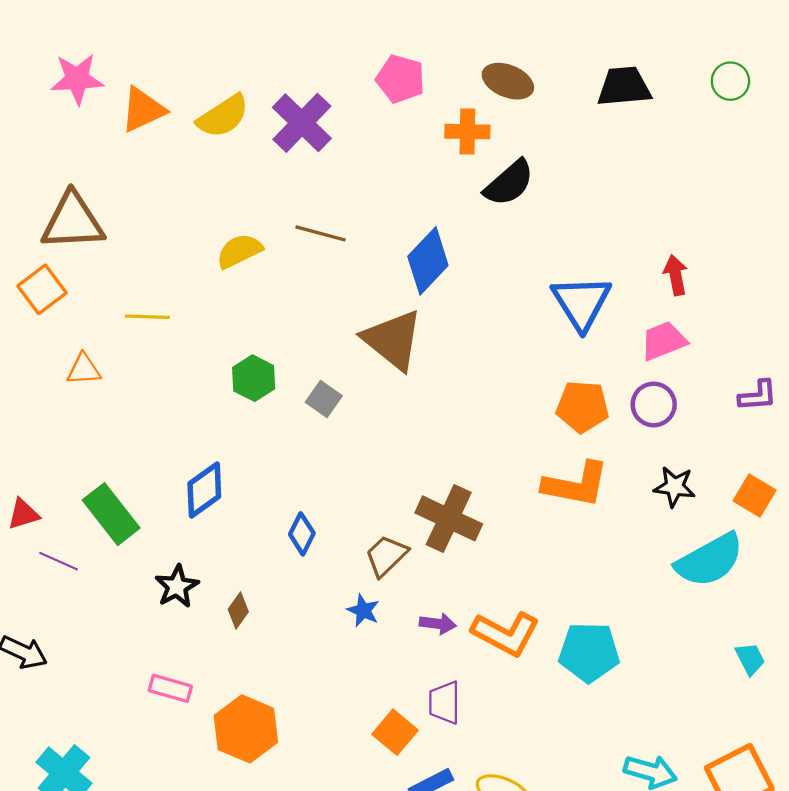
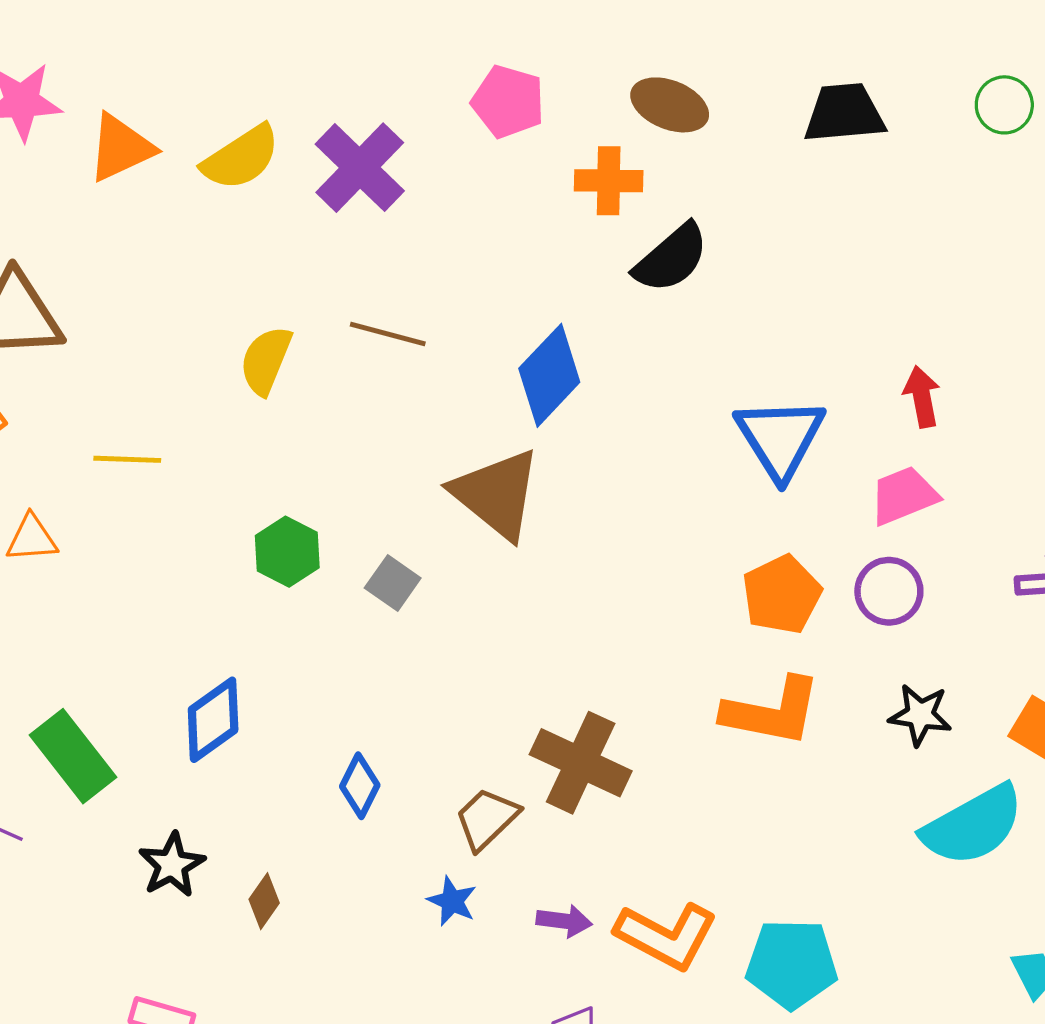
yellow semicircle: (239, 251) -> (266, 360), turned -42
orange pentagon: (582, 407) -> (782, 595), turned -30

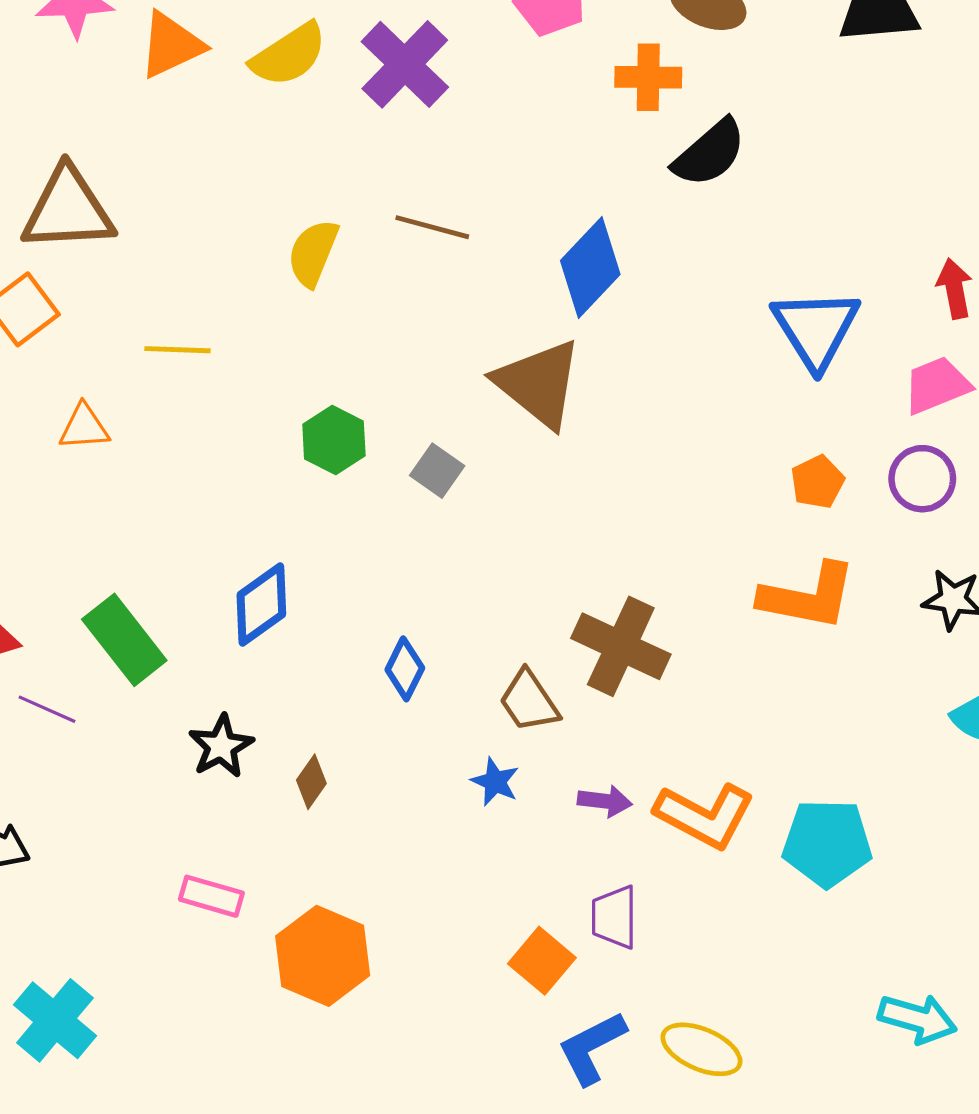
orange pentagon: (782, 595) -> (818, 482), size x0.7
brown trapezoid: (487, 819) -> (529, 701), turned -80

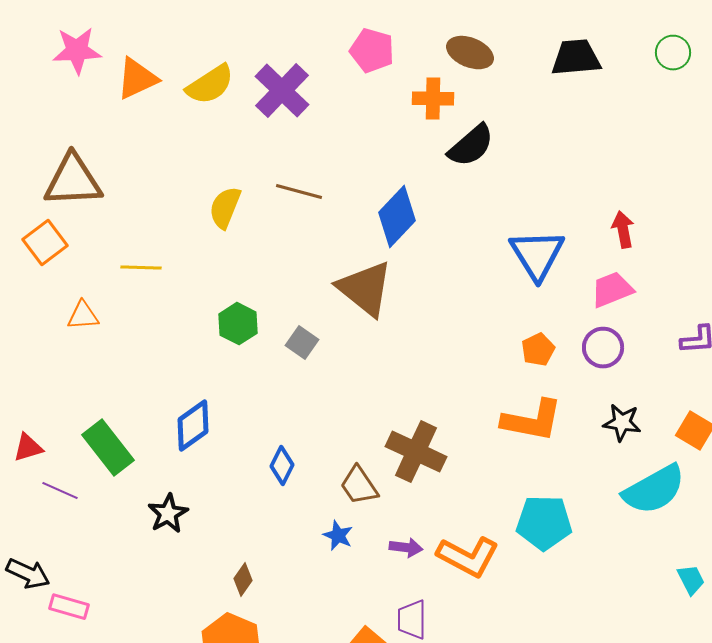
brown diamond: (311, 782) -> (243, 580), moved
cyan pentagon: (827, 843) -> (544, 523), moved
pink rectangle: (211, 896) -> (69, 607), moved

